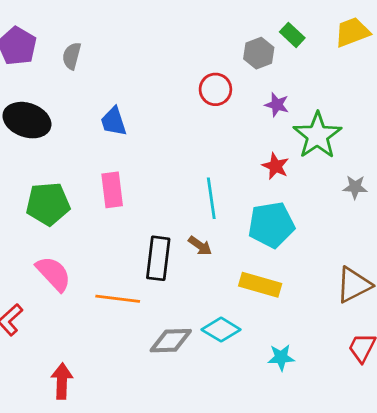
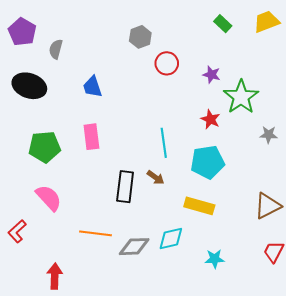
gray hexagon: (259, 53) -> (140, 37), moved
gray semicircle: (72, 56) -> (56, 49), moved
orange line: (118, 299) -> (95, 233), moved
cyan diamond: (221, 330) -> (171, 238), turned -44

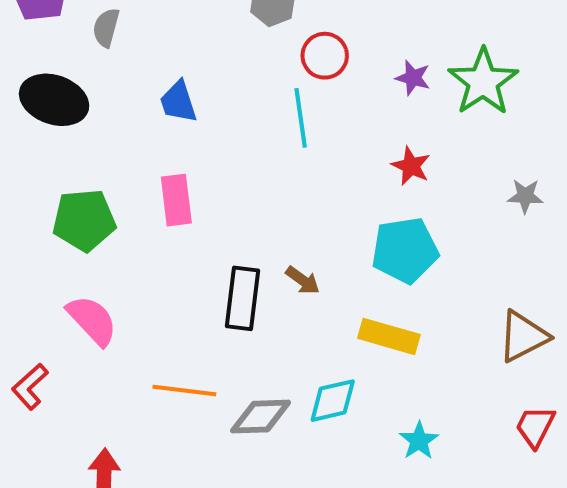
green star: (241, 97) -> (483, 82), moved
cyan line: (164, 143) -> (301, 118), moved
cyan star: (215, 259) -> (419, 441), turned -30

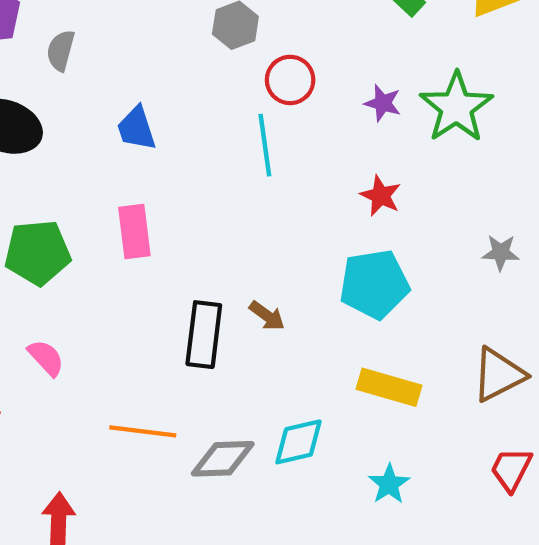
gray star: (525, 196) -> (501, 253), moved
pink semicircle: (92, 320) -> (46, 358), size x0.7
yellow rectangle: (389, 336) -> (389, 387), moved

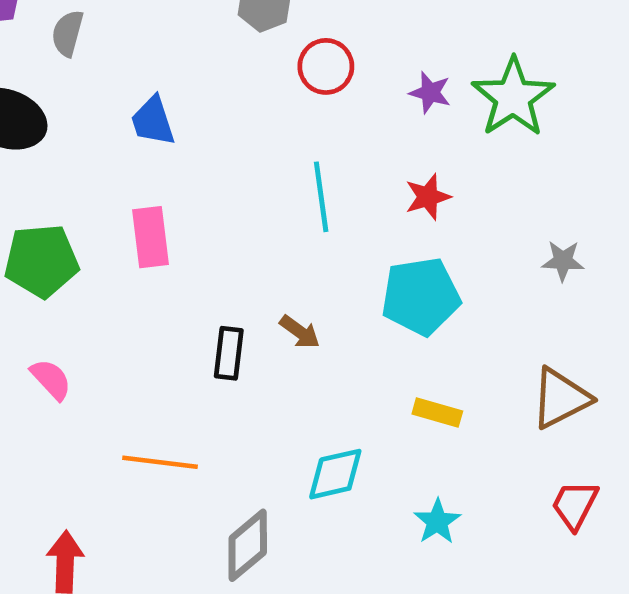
cyan line: (265, 145) -> (321, 197), moved
red star: (381, 196) -> (428, 197), turned 30
black rectangle: (204, 335) -> (229, 353), size x0.7
yellow rectangle: (389, 387) -> (437, 412), size x0.7
gray diamond: (223, 459) -> (248, 545), moved, turned -38

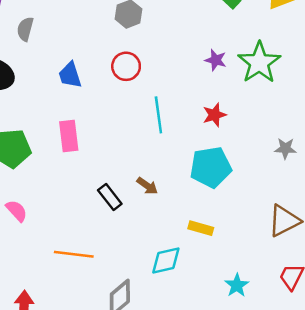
red circle: (326, 66) -> (126, 66), moved
black rectangle: (229, 353) -> (110, 197), turned -45
yellow rectangle: (437, 412) -> (201, 228), moved
cyan star: (437, 522) -> (237, 285), moved

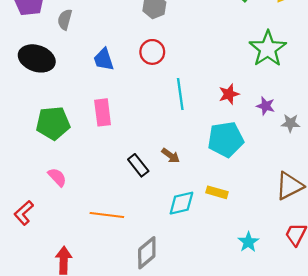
purple star: (216, 60) -> (266, 106), moved
cyan diamond: (166, 260) -> (181, 203), moved

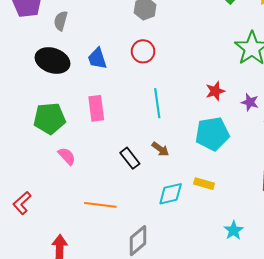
black ellipse: (37, 58) -> (53, 61), moved
cyan line: (180, 94) -> (157, 103), moved
pink semicircle: (57, 177) -> (67, 156), moved

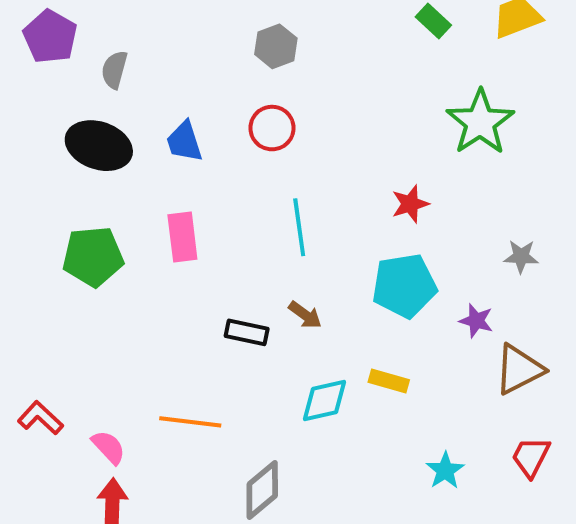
purple star: (250, 102) -> (476, 321), moved
pink semicircle: (67, 156) -> (109, 447), moved
black rectangle: (130, 158) -> (247, 332), turned -40
red L-shape: (22, 203) -> (40, 418), turned 85

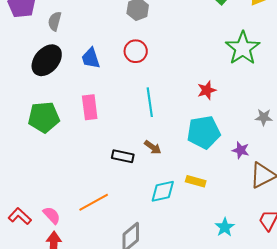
black ellipse: (99, 146) -> (47, 60), turned -68
red L-shape: (40, 418) -> (20, 216), moved
orange line: (190, 422) -> (94, 202), turned -36

